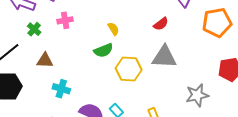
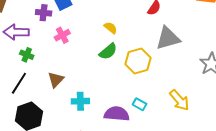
green cross: (34, 29) -> (27, 55), moved
brown triangle: (45, 60) -> (56, 80), turned -30

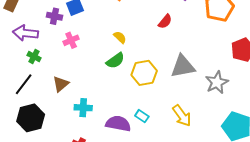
gray triangle: (168, 38) -> (183, 66), moved

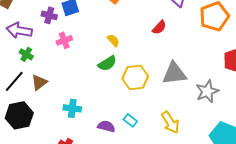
brown triangle: (61, 84) -> (39, 82), moved
purple semicircle: (118, 124) -> (106, 126), size x0.7

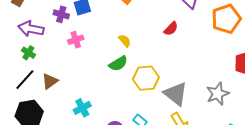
green cross: (26, 54) -> (28, 53), moved
gray triangle: (174, 73) -> (176, 94), moved, turned 44
cyan cross: (72, 108) -> (82, 108), turned -36

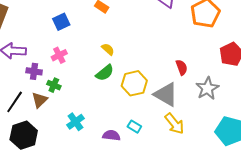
purple cross: (61, 14) -> (34, 71), moved
red semicircle: (171, 29) -> (182, 67), moved, turned -56
green cross: (28, 53) -> (54, 85), moved

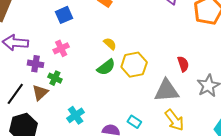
yellow hexagon: (134, 83) -> (134, 65), moved
gray triangle: (166, 94) -> (167, 91), turned -36

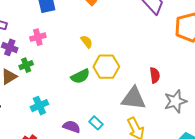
green semicircle: (106, 67) -> (80, 76), moved
green cross: (55, 78) -> (26, 65), turned 32

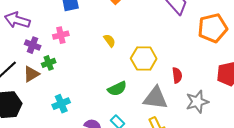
yellow hexagon: (106, 67) -> (144, 59), moved
green semicircle: (80, 76) -> (117, 89), moved

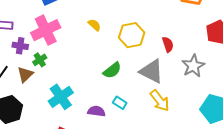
pink cross: (61, 35) -> (46, 30), size x1.8
gray triangle: (155, 98) -> (152, 71), turned 32
cyan cross: (61, 104) -> (61, 97), size x1.4

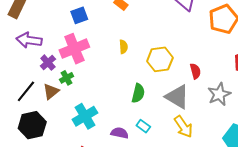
yellow semicircle: (94, 25) -> (123, 47), turned 40
purple cross: (20, 46) -> (48, 63), turned 35
green semicircle: (112, 70) -> (138, 93), turned -42

